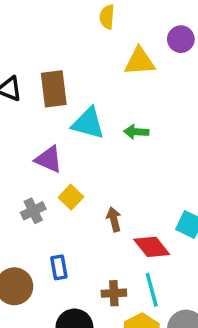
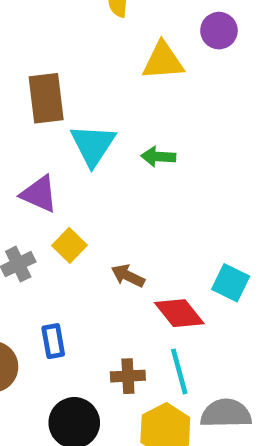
cyan triangle: (88, 123) -> (93, 145), turned 48
brown arrow: (114, 219) -> (128, 276), turned -50

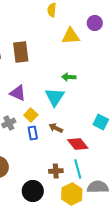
cyan triangle: (93, 145) -> (55, 97), moved
cyan square: (231, 283) -> (101, 122), moved
blue rectangle: (53, 341) -> (33, 133), moved

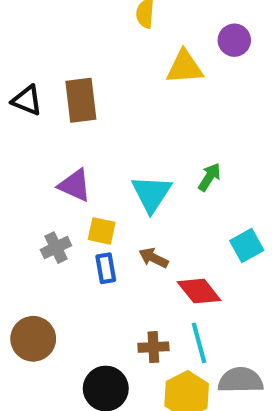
green arrow: (69, 77) -> (209, 177), moved, turned 120
yellow square: (31, 115) -> (102, 231), turned -32
cyan square: (101, 122) -> (247, 245), turned 35

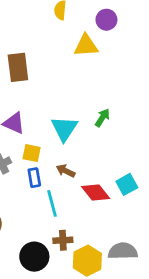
purple circle: (234, 40) -> (106, 20), moved
cyan square: (247, 245) -> (127, 184), moved
cyan line: (199, 343) -> (52, 203), moved
brown cross: (153, 347) -> (63, 240), moved

